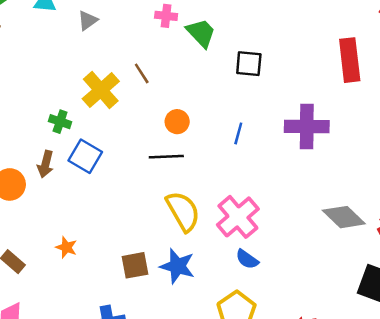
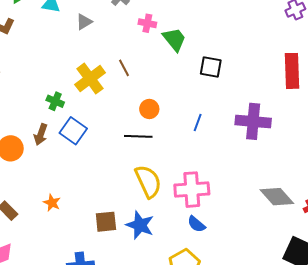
pink cross: (238, 217) -> (192, 190), turned 32

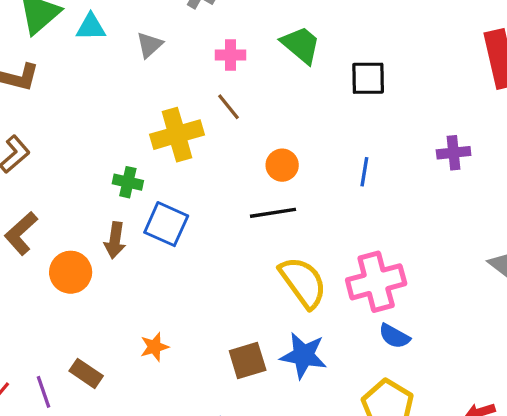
pink cross: (147, 23) -> (231, 55), moved
yellow cross: (90, 79) -> (177, 135), turned 32
purple cross: (253, 121) -> (454, 153), size x0.6
orange star: (52, 203) -> (154, 347), turned -30

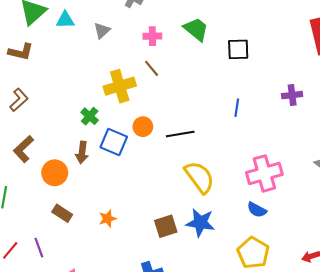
orange circle: (282, 165) -> (143, 127), moved
green cross: (128, 182) -> (90, 116), turned 30
pink cross: (376, 282) -> (264, 173), moved
brown rectangle: (86, 373) -> (62, 213), moved

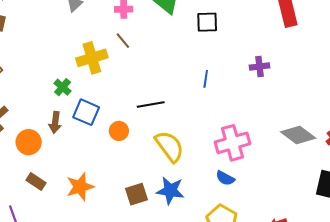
orange circle: (143, 127) -> (119, 131), moved
orange star: (108, 219) -> (80, 187), size x1.6

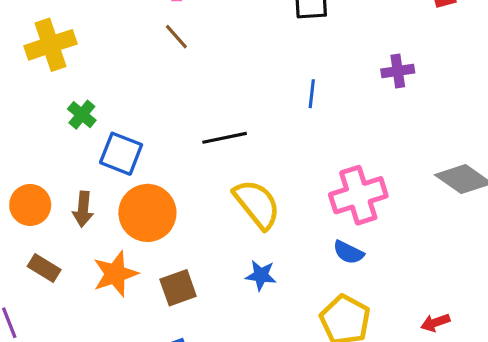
yellow cross: (92, 58) -> (50, 45), moved
brown arrow: (55, 122) -> (83, 209), moved
orange circle: (119, 131) -> (147, 213), moved, size x1.8
blue star: (170, 191) -> (261, 275), size x0.7
brown square: (137, 194) -> (178, 288), moved

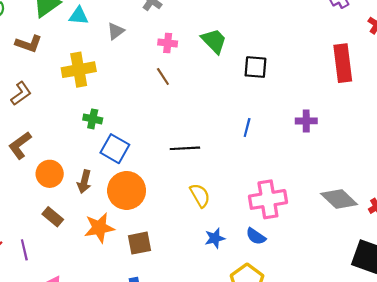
green cross: (82, 115) -> (93, 119), turned -36
yellow semicircle: (257, 204) -> (200, 195), size x0.7
blue star: (261, 275) -> (215, 238), moved, turned -30

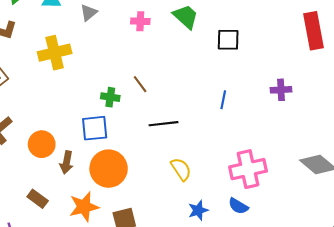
brown line: (163, 77) -> (140, 84), moved
green cross: (93, 119) -> (110, 97), moved
blue square: (115, 149) -> (95, 128), turned -32
orange circle: (50, 174) -> (42, 144), moved

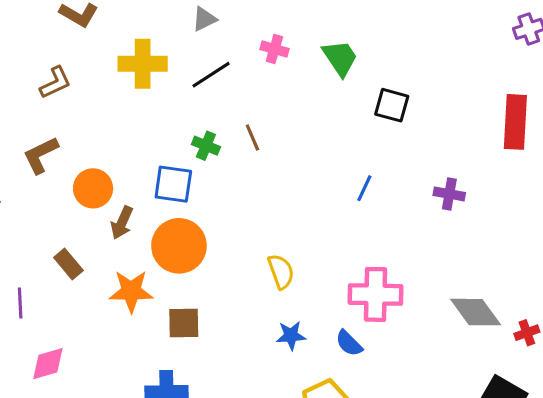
black line: (163, 124) -> (211, 75), moved, turned -40

